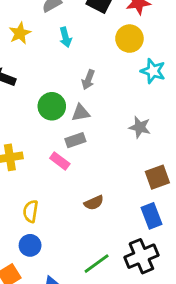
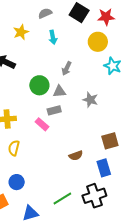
gray star: (140, 127) -> (90, 100), moved
brown semicircle: (94, 203) -> (76, 156), moved
yellow semicircle: (31, 211) -> (14, 148), moved

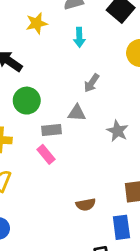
green circle: (39, 85) -> (27, 101), moved
gray rectangle: (54, 110) -> (51, 130), moved

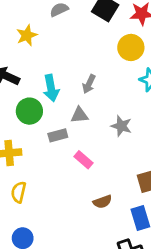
cyan arrow: (79, 37) -> (51, 88), moved, size x1.4
pink rectangle: (46, 154) -> (84, 160), moved

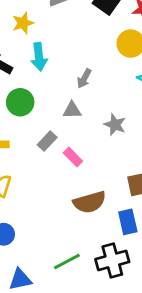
cyan arrow: (51, 88) -> (39, 57), moved
gray rectangle: (58, 135) -> (47, 141), moved, turned -36
brown semicircle: (102, 202) -> (90, 202), size x1.6

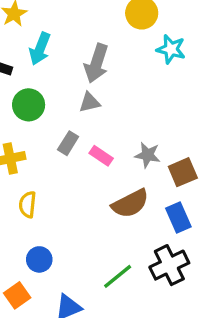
cyan arrow: (39, 57) -> (40, 49), turned 40
gray arrow: (84, 78) -> (96, 63), size x1.6
gray star: (115, 125) -> (148, 155), moved

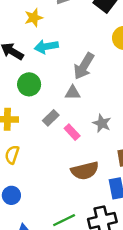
cyan arrow: (40, 49) -> (46, 47), turned 45
gray star: (148, 155) -> (102, 123), moved

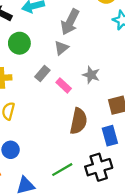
gray triangle: (73, 93) -> (61, 48), turned -35
brown semicircle: (85, 171) -> (78, 121), turned -60

